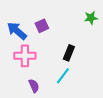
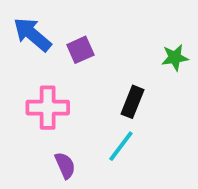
green star: (91, 18) -> (175, 58), moved
blue arrow: (17, 31) -> (32, 34), moved

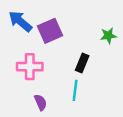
purple square: (80, 50) -> (50, 31), size x1.5
cyan line: (121, 146) -> (75, 90), turned -30

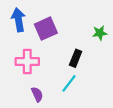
blue arrow: (20, 21) -> (19, 20), turned 40
cyan line: (75, 90) -> (69, 83), turned 30

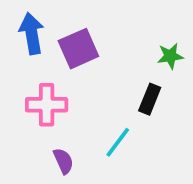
black rectangle: (76, 58) -> (150, 99), moved

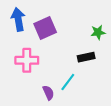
black rectangle: (150, 99) -> (86, 57), turned 56
purple semicircle: (63, 161) -> (48, 93), moved

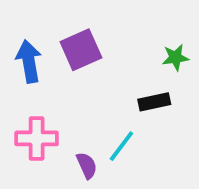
blue arrow: (18, 19) -> (29, 61), moved
pink cross: (27, 60) -> (37, 138), moved

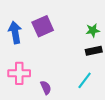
black rectangle: (154, 102) -> (94, 51), moved
cyan line: (121, 146) -> (85, 80), moved

